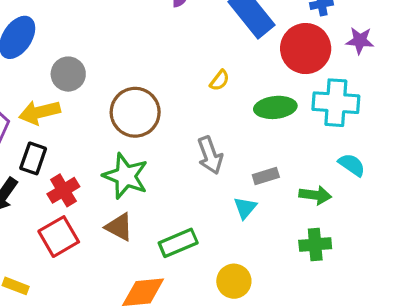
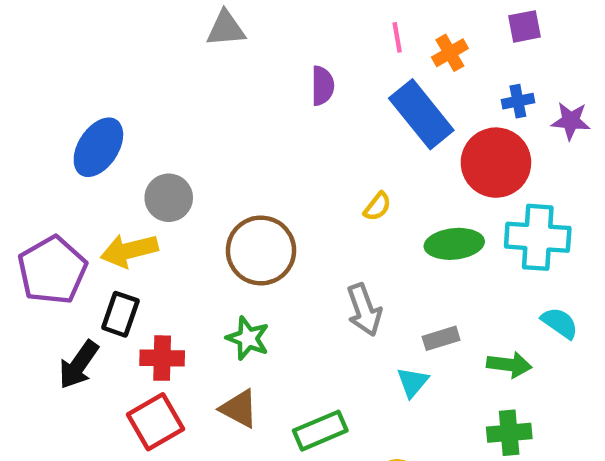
purple star: (360, 41) -> (571, 121), moved
green star: (126, 176) -> (248, 338), size x0.7
red cross: (63, 190) -> (162, 358), turned 32

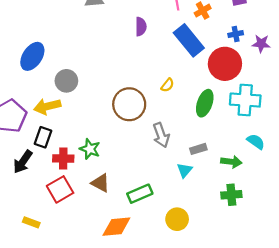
green ellipse: (454, 244) -> (205, 103), turned -65
brown circle: (261, 250) -> (129, 104), moved
green star: (248, 338) -> (90, 149), moved

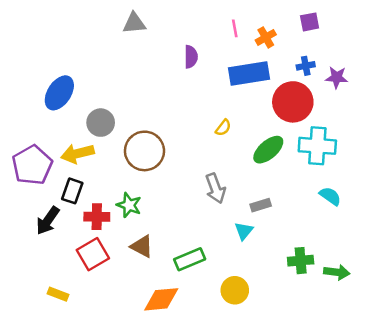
blue rectangle: (189, 40) -> (249, 74), turned -60
green ellipse: (205, 103) -> (268, 150), turned 30
brown circle: (129, 104) -> (144, 151), moved
green arrow: (231, 162) -> (337, 272), moved

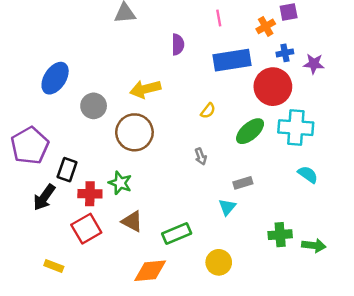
orange cross: (266, 37) -> (266, 26), moved
yellow arrow: (77, 154) -> (145, 89), moved
gray arrow: (215, 188) -> (201, 156), moved, size x0.6

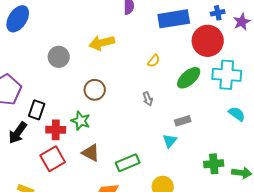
purple star: (314, 64) -> (242, 22), turned -30
blue ellipse: (55, 78) -> (18, 19), moved
brown circle: (134, 132) -> (95, 90), moved, size x0.7

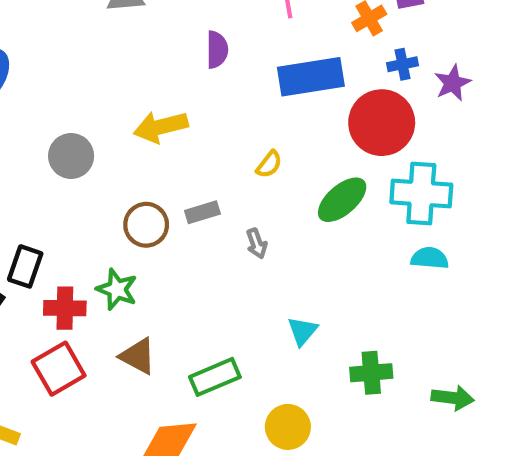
cyan semicircle: (237, 114) -> (430, 258), moved, turned -30
gray rectangle: (183, 121) -> (202, 212), moved
green cross: (214, 164) -> (371, 373), moved

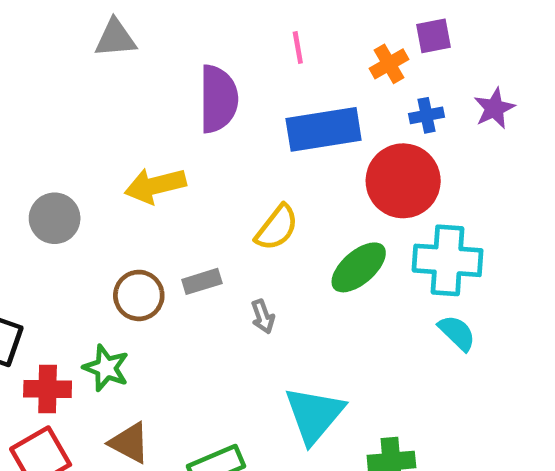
purple semicircle: (217, 50) -> (218, 99), size x1.6
purple star: (453, 83) -> (494, 108), moved
yellow semicircle: (269, 164) -> (277, 228), size x1.5
cyan semicircle: (430, 258) -> (457, 333), turned 39
cyan triangle: (302, 331) -> (314, 415), size x1.8

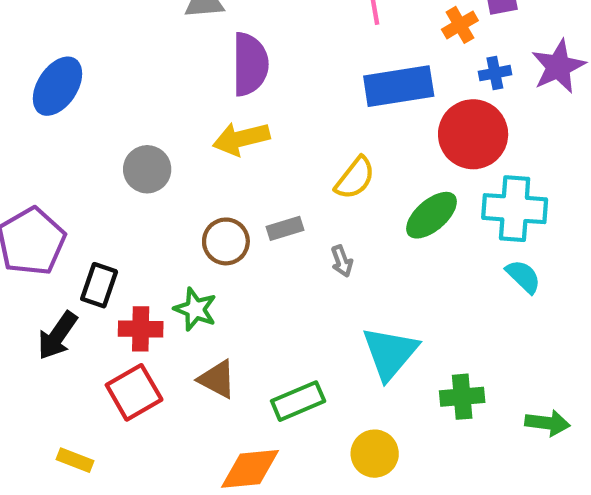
purple semicircle: (218, 99) -> (250, 64), moved
purple star: (494, 108) -> (558, 66), size x1.4

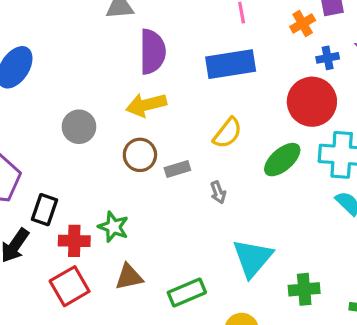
blue rectangle: (399, 86) -> (231, 64), moved
brown circle: (226, 241) -> (140, 155), moved
brown triangle: (217, 379) -> (129, 277), turned -40

